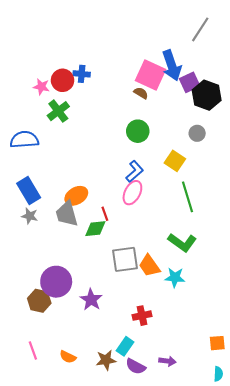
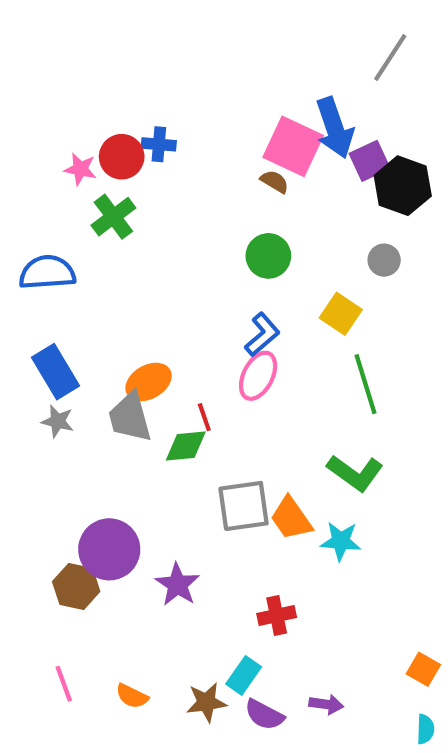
orange square: (217, 343) -> (423, 669), turned 35

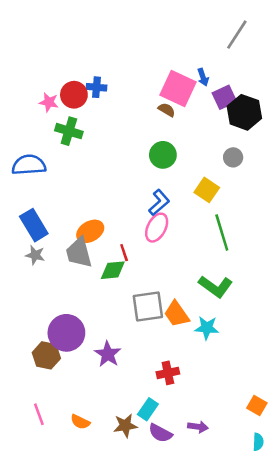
blue arrow: (334, 128) -> (203, 77), size x0.5
green cross: (113, 217) -> (69, 131), turned -36

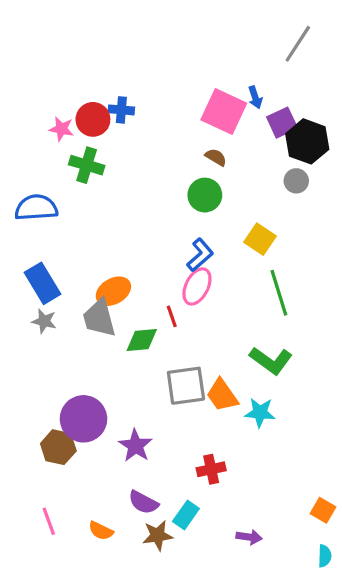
brown semicircle: (167, 110) -> (216, 157), moved
gray circle: (233, 157) -> (296, 181), moved
red line: (124, 253) -> (172, 316), moved
purple semicircle: (160, 433) -> (143, 502), moved

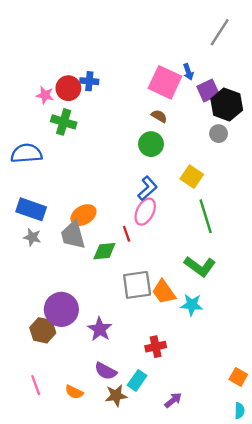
blue rectangle: (43, 283) -> (31, 209), turned -40
purple arrow: (249, 537) -> (173, 400), moved, turned -48

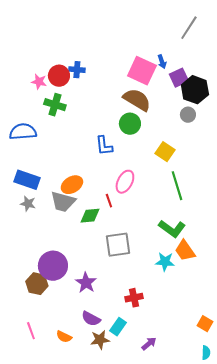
brown semicircle: (159, 116) -> (137, 100), size x2.0
blue L-shape: (148, 188) -> (104, 146), moved, turned 125
gray trapezoid: (73, 235) -> (63, 202), turned -60
orange trapezoid: (164, 292) -> (185, 251), moved

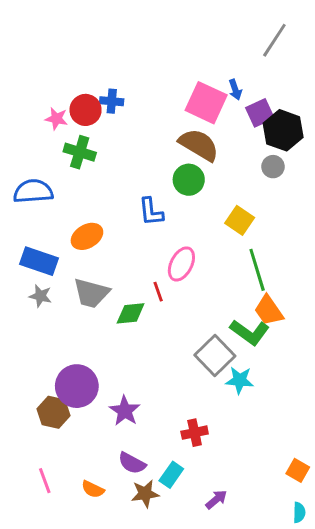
orange ellipse: (72, 185) -> (87, 236), moved
gray square: (118, 245) -> (215, 356), moved, turned -36
orange trapezoid: (185, 251) -> (269, 311), moved

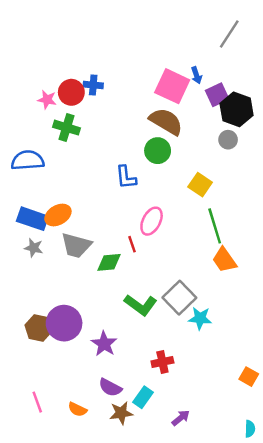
orange ellipse: (87, 236) -> (58, 215), moved
green L-shape: (250, 332) -> (141, 305), moved
brown hexagon: (54, 412) -> (39, 328), moved
orange square: (298, 470) -> (249, 377), moved

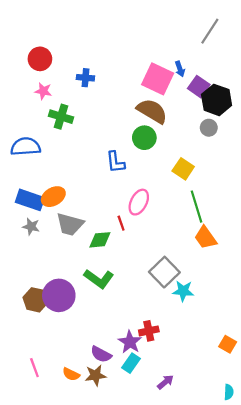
red circle: (71, 92) -> (40, 59), moved
purple square: (217, 95) -> (199, 87), turned -30
green L-shape: (141, 305) -> (99, 279), moved
purple star: (104, 344) -> (130, 342), moved
brown star: (121, 413) -> (95, 375), moved

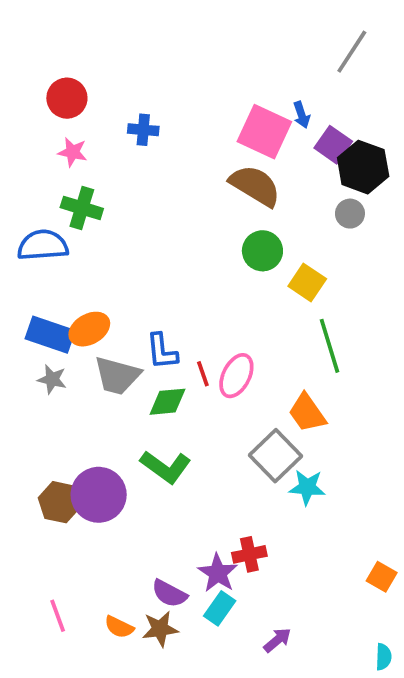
green cross: (61, 117) -> (82, 208), moved
green circle: (144, 138) -> (262, 251), moved
blue L-shape: (115, 162) -> (162, 351), moved
pink ellipse: (139, 202) -> (236, 376), moved
orange trapezoid: (205, 238) -> (307, 413), moved

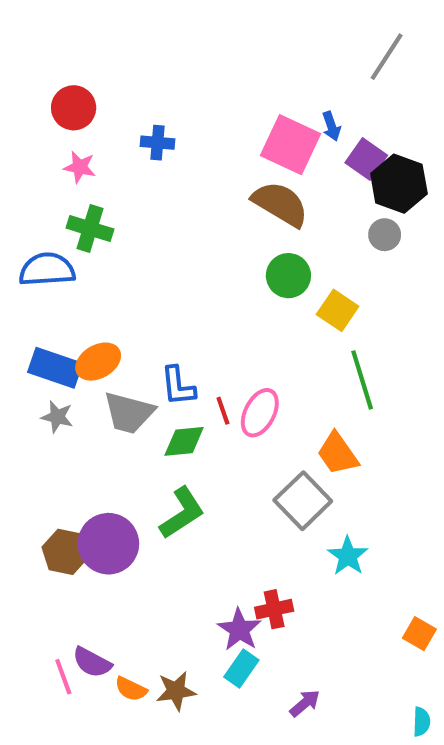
green L-shape: (166, 467) -> (182, 513), turned -69
cyan star: (307, 487) -> (348, 556), moved, turned 30
purple semicircle: (169, 593) -> (92, 662), moved

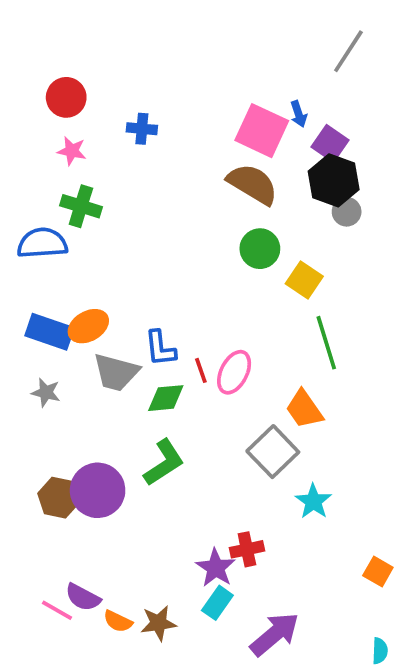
black hexagon: (399, 184) -> (334, 180), moved
gray star: (57, 417) -> (46, 393), moved
pink line: (63, 677) -> (57, 610), turned -40
purple arrow: (305, 703) -> (275, 634), size x1.8

